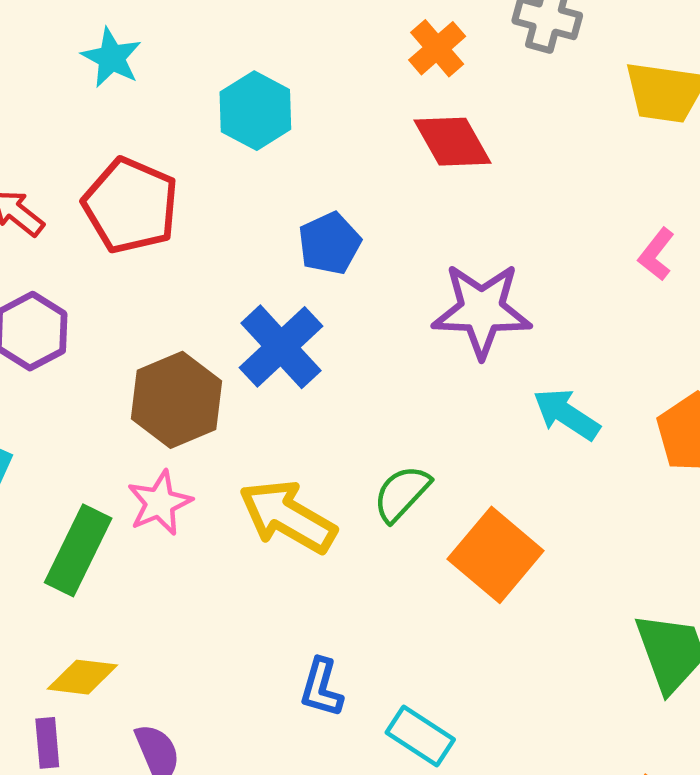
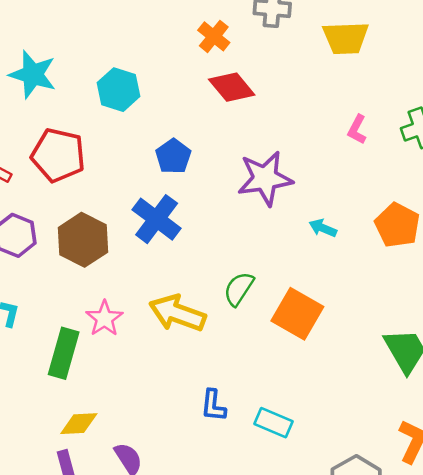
cyan star: (112, 58) -> (33, 74), size x1.4
brown hexagon: (177, 400) -> (83, 240), moved
cyan arrow: (566, 414) -> (323, 228), size x0.7

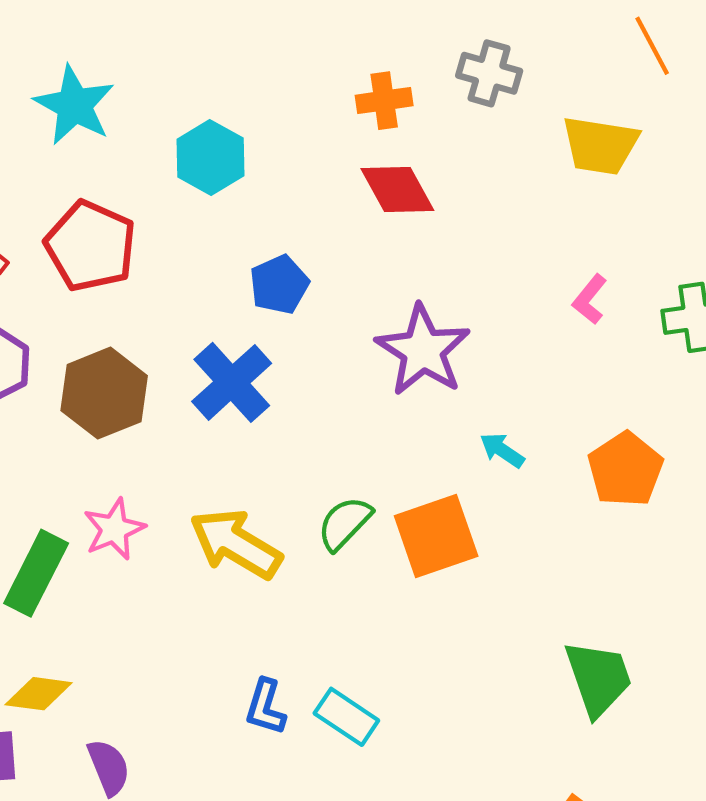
orange cross: (214, 36) -> (384, 101), turned 32
purple star: (265, 178) -> (423, 350), turned 30
orange square: (297, 314) -> (436, 536), moved, turned 30
cyan rectangle: (274, 423) -> (346, 717), moved

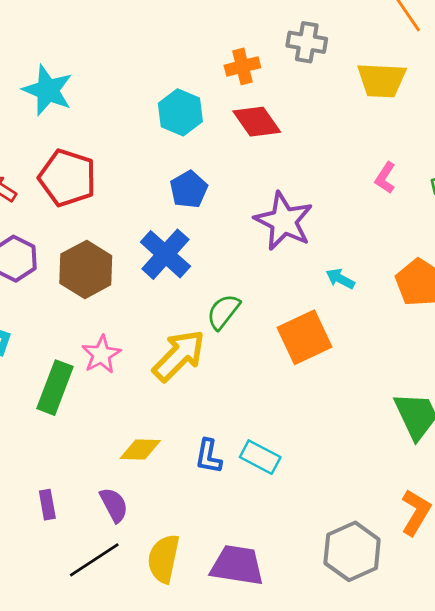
cyan hexagon: (210, 157) -> (180, 112), moved
green semicircle: (345, 523) -> (223, 312), moved
yellow arrow: (236, 544) -> (179, 356), turned 110
yellow diamond: (39, 694) -> (140, 449), moved

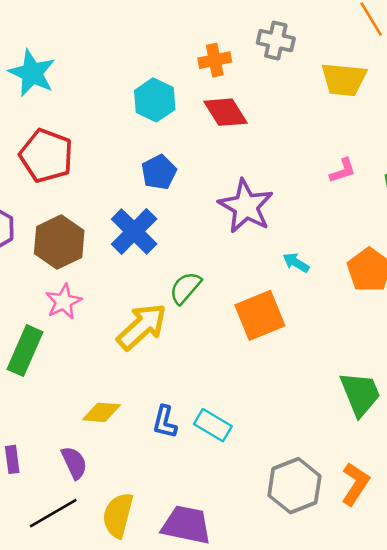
pink L-shape: (385, 178) -> (343, 171), turned -144
pink star: (101, 354) -> (64, 302), moved
gray hexagon: (352, 551) -> (294, 486), moved

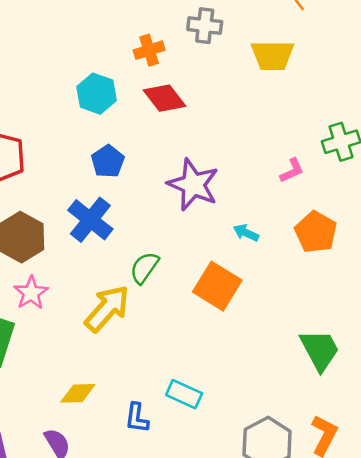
pink L-shape: (343, 171) -> (292, 170), moved
orange square: (260, 315) -> (217, 286), turned -30
blue L-shape: (165, 422) -> (137, 418), moved

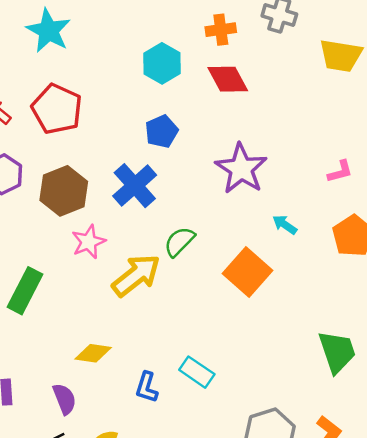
pink star: (31, 293) -> (89, 242), moved

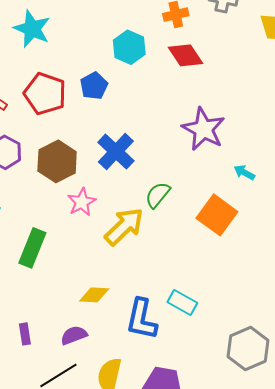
blue pentagon: (162, 131) -> (94, 86), moved
blue L-shape: (147, 387) -> (142, 319), size x1.6
purple semicircle: (64, 399) -> (74, 335), turned -84

